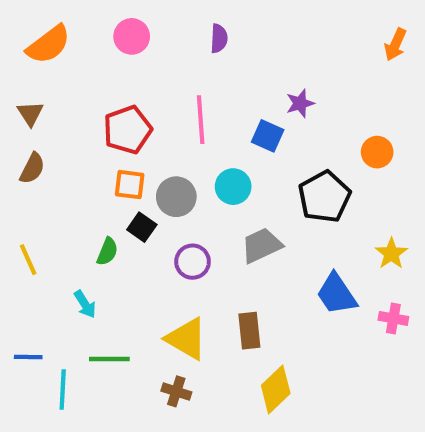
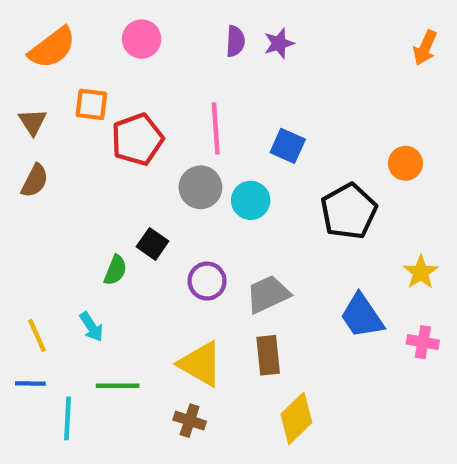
purple star: (300, 103) -> (279, 43), moved
orange square: (130, 185) -> (91, 104), moved
gray circle: (176, 197) -> (200, 187), moved
gray trapezoid: (261, 245) -> (268, 294), moved
yellow line: (28, 260) -> (37, 336), moved

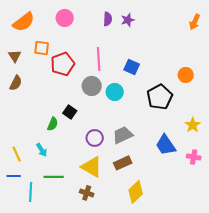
purple circle: (207, 281) -> (95, 138), moved
brown rectangle: (268, 355) -> (123, 163), turned 72

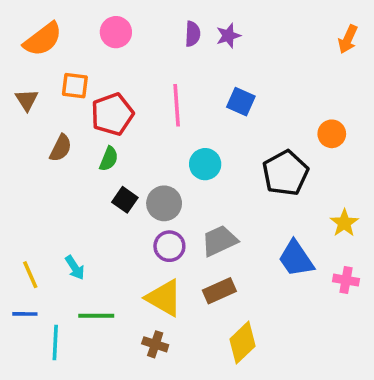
blue square: (132, 67) -> (241, 102), moved
brown semicircle: (16, 83) -> (61, 148), moved
gray circle: (92, 86) -> (164, 203), moved
green semicircle: (53, 124) -> (109, 159), moved

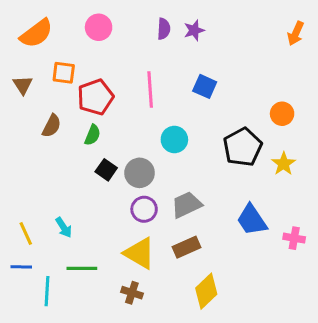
yellow star: (344, 223) -> (284, 164), moved

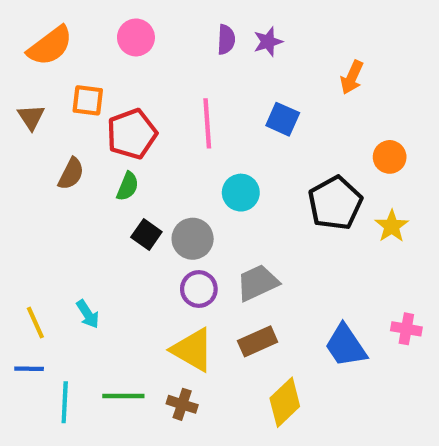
orange arrow: (296, 33) -> (352, 77), moved
blue trapezoid: (252, 220) -> (346, 346), moved
green line: (82, 268) -> (123, 396), moved

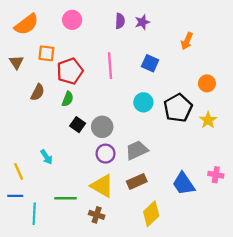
cyan circle: (241, 193) -> (143, 102), moved
cyan arrow: (88, 314) -> (46, 157), moved
green line: (123, 396) -> (65, 198), moved

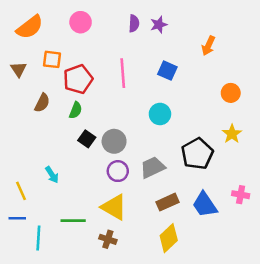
black pentagon: (178, 108) -> (197, 154), moved
brown rectangle: (137, 181) -> (167, 202), moved

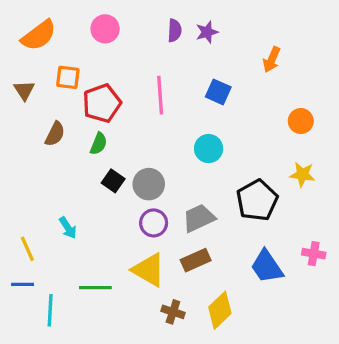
yellow star: (232, 134) -> (302, 174), turned -30
brown rectangle: (167, 202) -> (196, 260), moved
brown cross: (108, 239) -> (173, 312), moved

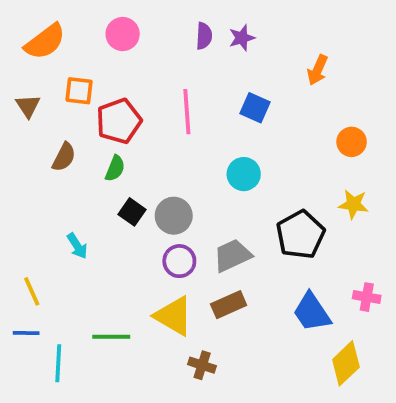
cyan arrow: (68, 228) -> (77, 246), moved
yellow diamond: (220, 310) -> (346, 363), moved

